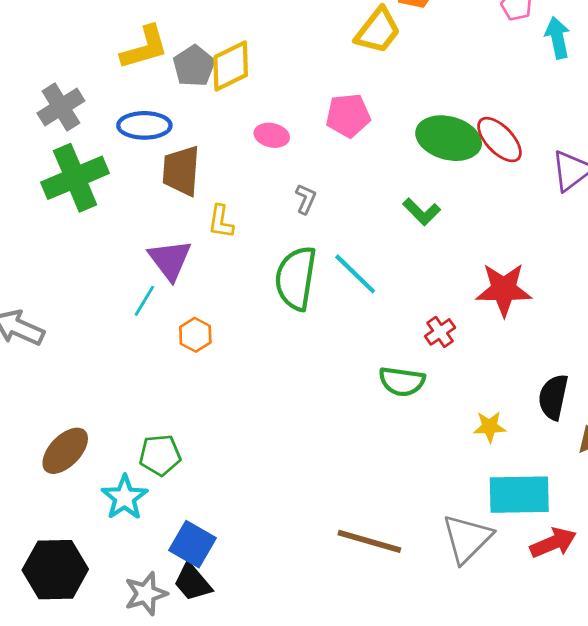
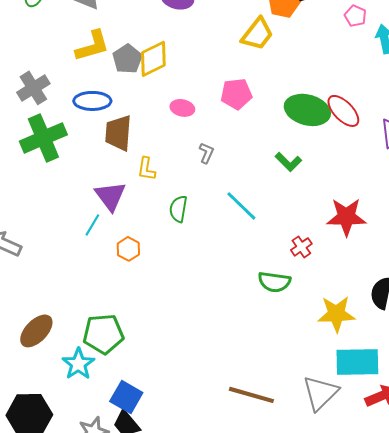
green semicircle: (296, 278) -> (178, 209), moved, size x0.6
yellow star: (490, 427) -> (336, 314), size x1.6
green pentagon: (160, 455) -> (103, 334), size x1.4

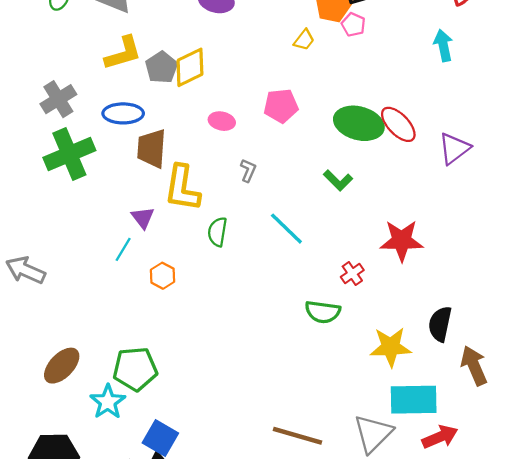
pink pentagon: (355, 16) -> (353, 25), moved
yellow trapezoid: (257, 34) -> (304, 40), size x0.6
yellow L-shape: (146, 169) -> (182, 188), size x1.8
purple triangle: (110, 196) -> (143, 218), size x0.7

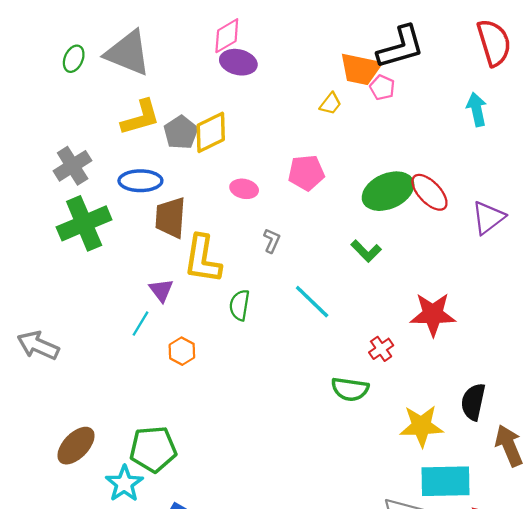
green ellipse: (359, 123) -> (388, 191), turned -39

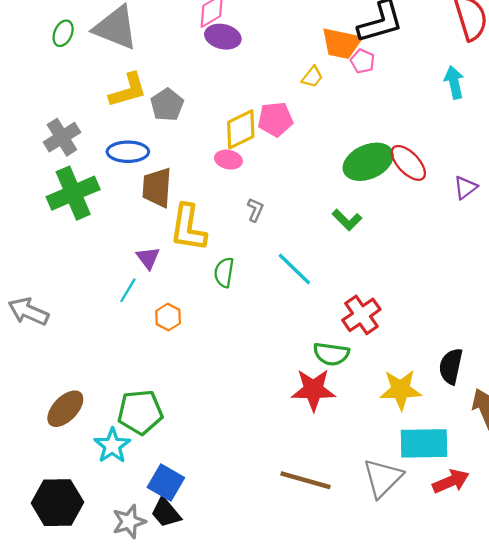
yellow diamond: (211, 132) -> (241, 129), moved
pink pentagon: (306, 173) -> (275, 119), moved
purple triangle: (488, 218) -> (465, 187), size x0.7
red star: (433, 314) -> (313, 390), moved
red cross: (381, 349) -> (361, 315), size x1.6

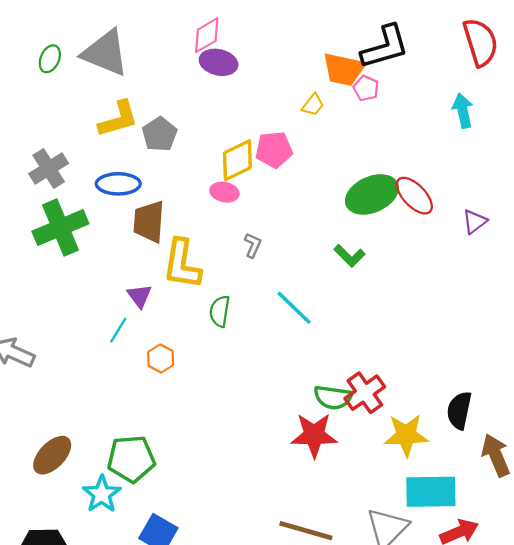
red cross: (361, 315) -> (365, 393), moved

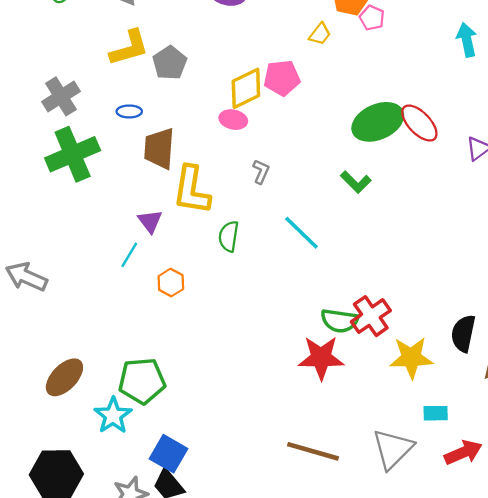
blue ellipse: (118, 184) -> (129, 111), size x0.6
cyan rectangle: (431, 492) -> (436, 413), size x0.5

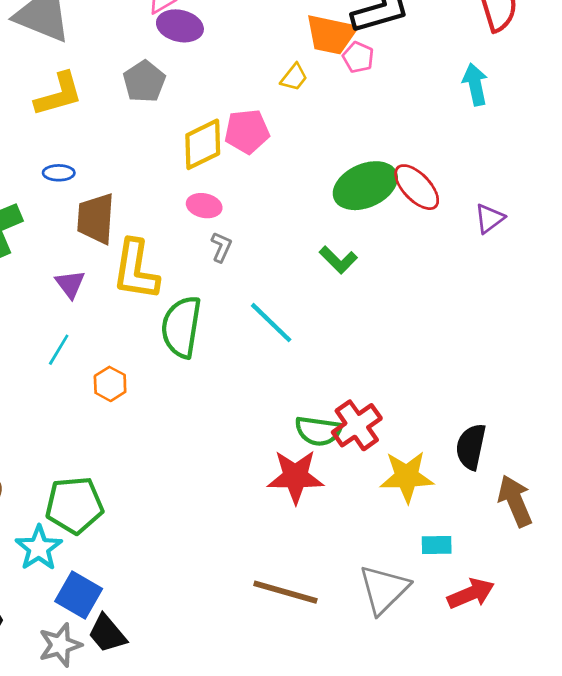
gray pentagon: (170, 63) -> (144, 82), moved
pink ellipse: (233, 120) -> (204, 206), moved
purple triangle: (150, 221) -> (70, 284), moved
green semicircle: (229, 236) -> (181, 327), size x1.6
blue square: (169, 454) -> (79, 595), moved

